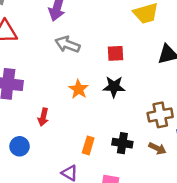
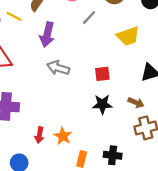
orange star: (79, 89) -> (63, 136), moved
brown arrow: (157, 148) -> (136, 103), moved

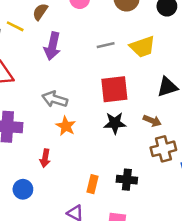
gray line: (89, 18) -> (106, 45), moved, turned 35
gray arrow: (58, 68) -> (55, 99), moved
red square: (102, 74) -> (114, 89), size x1.6
orange star: (63, 136) -> (66, 126), moved

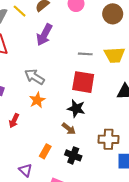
gray line: (106, 45) -> (85, 54), moved
brown arrow: (152, 121) -> (69, 129), moved

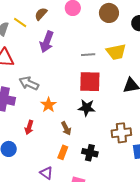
gray arrow: (35, 77) -> (29, 83), moved
brown arrow: (69, 129) -> (66, 128), moved, turned 32

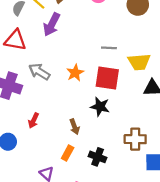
purple arrow: (47, 42) -> (52, 24), moved
yellow trapezoid: (116, 52) -> (139, 62), moved
orange star: (48, 105) -> (75, 73), moved

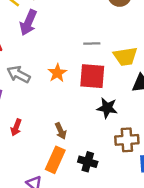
black star: (100, 107) -> (107, 108), moved
orange rectangle: (68, 153) -> (55, 160), size x1.5

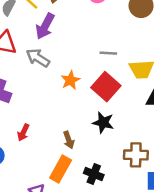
gray arrow: (19, 74) -> (38, 58), moved
red square: (92, 76) -> (106, 87), turned 32
black star: (107, 108) -> (103, 123), moved

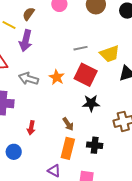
gray arrow: (38, 58) -> (29, 79), moved

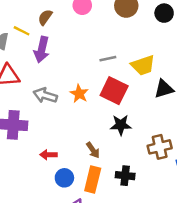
red arrow: (31, 128) -> (49, 155), turned 80
blue circle: (14, 152) -> (64, 178), moved

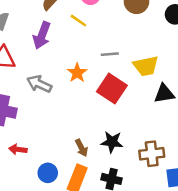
yellow line: (22, 31) -> (78, 21), moved
orange star: (79, 94) -> (77, 73), moved
black star: (121, 125) -> (112, 142), moved
red arrow: (49, 155) -> (18, 149), moved

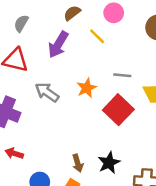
black star: (112, 142) -> (109, 163), turned 30

